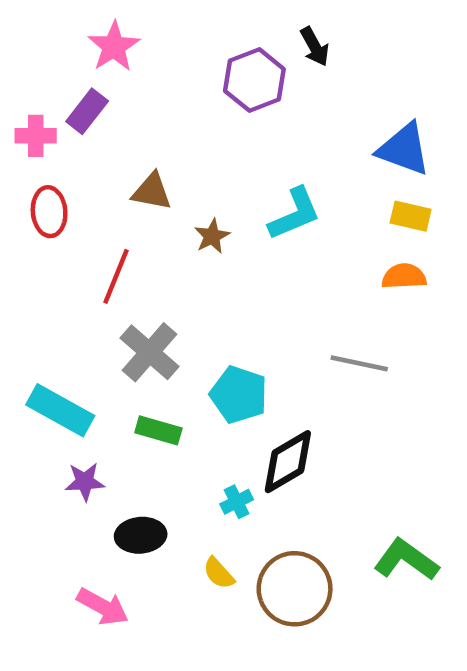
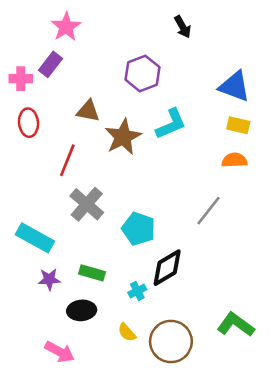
purple hexagon: (254, 80) -> (142, 73), moved
brown star: (212, 236) -> (123, 137), size x1.8
gray line: (359, 363) -> (208, 211), turned -64
green rectangle: (158, 430) -> (92, 273), moved

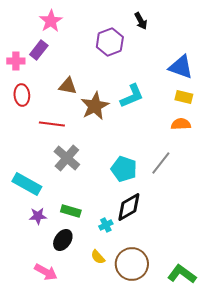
purple hexagon: (142, 73) -> (110, 42), moved
red line: (67, 160) -> (52, 124), turned 75
cyan pentagon: (139, 229) -> (124, 169), moved
black ellipse: (82, 310) -> (63, 240), turned -50
green L-shape: (236, 325) -> (182, 274), moved

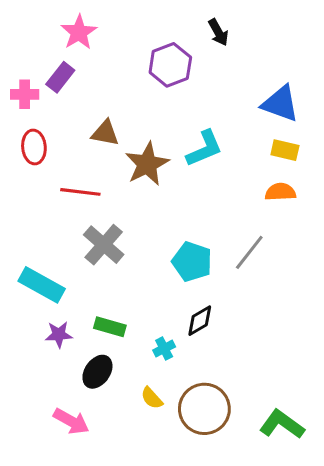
black diamond: (129, 207) -> (200, 321), size x0.7

